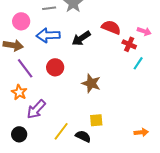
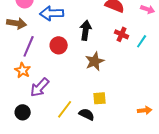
black arrow: (81, 38) -> (86, 30), moved, turned 132
red cross: (129, 44) -> (122, 34), moved
purple line: (25, 68) -> (29, 46), turned 60
brown star: (91, 83) -> (95, 61), turned 30

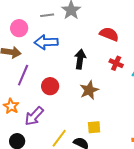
red circle: (59, 45) -> (50, 86), moved
orange star: (23, 70) -> (11, 106), moved

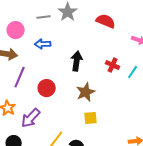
red semicircle: (109, 34) -> (106, 21), moved
blue arrow: (46, 42) -> (43, 44), size x0.7
yellow square: (94, 127) -> (91, 118), moved

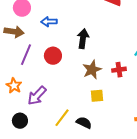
red cross: (113, 65) -> (119, 70), moved, turned -32
red circle: (47, 88) -> (53, 56), moved

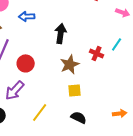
red circle: (53, 56) -> (26, 63), moved
red cross: (119, 70) -> (97, 53), moved, turned 32
black semicircle: (84, 123) -> (79, 117), moved

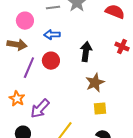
red cross: (97, 53) -> (122, 47), moved
red circle: (26, 63) -> (51, 61), moved

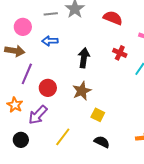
red circle: (51, 61) -> (48, 88), moved
brown star: (95, 83) -> (82, 91), moved
yellow square: (100, 109) -> (98, 115), turned 32

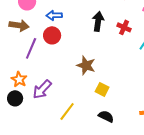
black arrow: (84, 58) -> (98, 21), moved
red circle: (48, 88) -> (52, 35), moved
brown star: (82, 91) -> (86, 65), turned -30
black circle: (21, 140) -> (15, 98), moved

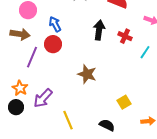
blue arrow: (54, 15) -> (55, 24), turned 63
yellow square: (102, 89) -> (124, 102), moved, turned 32
yellow line: (67, 111) -> (68, 120), turned -60

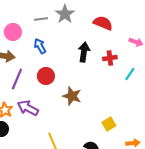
red cross: (125, 36) -> (110, 58), turned -32
red circle: (53, 44) -> (46, 76), moved
purple arrow: (43, 98) -> (28, 108), moved, turned 75

